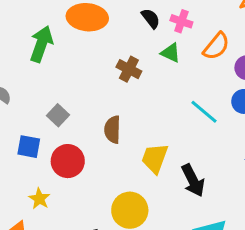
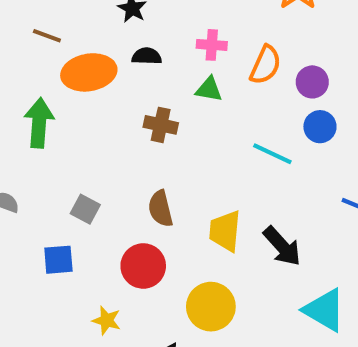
black semicircle: (151, 18) -> (147, 56), moved, turned -35
red circle: (68, 161) -> (143, 266), moved
yellow star: (39, 199) -> (107, 320), moved

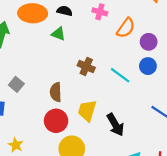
green triangle: (209, 89) -> (58, 34), moved
brown cross: (161, 125) -> (86, 67), moved
red circle: (143, 266) -> (56, 121), moved

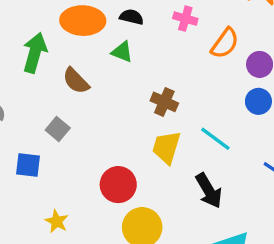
cyan line: (120, 75) -> (215, 139), moved
brown semicircle: (56, 92) -> (76, 81), moved, turned -42
yellow trapezoid: (87, 111) -> (166, 147), moved

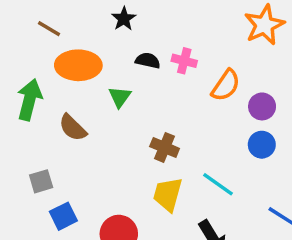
black semicircle: (132, 17) -> (148, 61), moved
green triangle: (122, 52) -> (120, 97), turned 45
gray square: (58, 129) -> (41, 181), moved, turned 35
blue square: (28, 165) -> (63, 216), moved, turned -32

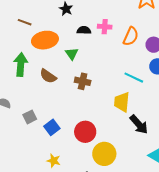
brown cross: (165, 147) -> (83, 81), moved
gray square: (41, 181) -> (30, 117), moved
cyan line: (218, 184) -> (134, 78), moved
yellow trapezoid: (168, 194) -> (122, 102), moved

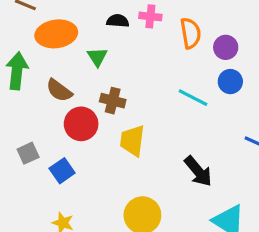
orange semicircle: (131, 36) -> (191, 33), turned -36
yellow trapezoid: (122, 102) -> (132, 141), moved
red circle: (85, 132) -> (81, 124), moved

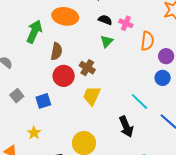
green triangle: (97, 57) -> (107, 41), moved
brown semicircle: (59, 90) -> (56, 51), turned -132
cyan line: (193, 98) -> (139, 101), moved
gray square: (28, 153) -> (17, 96), moved, turned -32

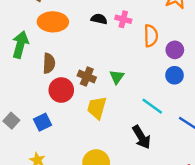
green triangle: (107, 41) -> (117, 77), moved

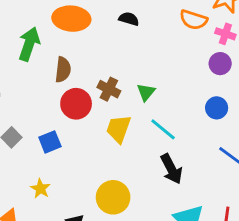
pink cross: (123, 19) -> (225, 34), moved
orange semicircle: (151, 36) -> (193, 20), moved, turned 105
blue circle: (175, 75) -> (217, 108), moved
cyan line: (152, 106) -> (163, 129), moved

